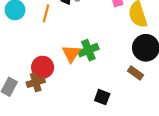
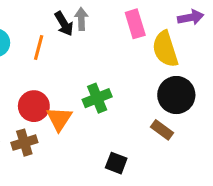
orange triangle: (71, 54) -> (59, 119), moved
red circle: (43, 67) -> (34, 106), moved

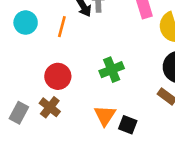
orange triangle: (59, 119) -> (105, 115), moved
brown cross: (24, 143) -> (50, 107), turned -35

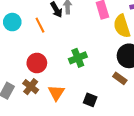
orange line: (62, 27) -> (40, 25), turned -42
orange triangle: (105, 115) -> (56, 93), moved

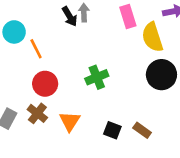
orange line: (40, 25) -> (36, 49), moved
brown rectangle: (120, 78) -> (142, 130), moved

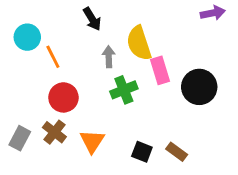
gray arrow: (84, 13) -> (109, 57), moved
pink rectangle: (128, 16) -> (160, 70), moved
yellow semicircle: (152, 37) -> (139, 43), moved

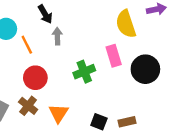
black arrow: (92, 19) -> (45, 14), moved
yellow semicircle: (139, 43) -> (126, 24), moved
gray arrow: (109, 57) -> (57, 36), moved
brown rectangle: (177, 152) -> (127, 122), turned -49

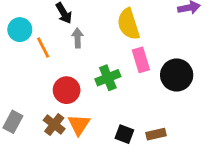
yellow semicircle: (126, 24) -> (128, 24), moved
red circle: (35, 78) -> (67, 90), moved
brown cross: (28, 106) -> (54, 125), moved

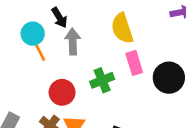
cyan circle: (20, 30) -> (33, 34), moved
gray arrow: (78, 38) -> (73, 42), size x1.4

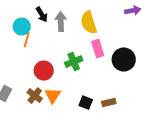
gray arrow: (73, 42) -> (61, 22), moved
orange line: (39, 51) -> (27, 40), turned 42

